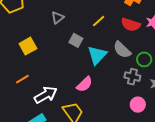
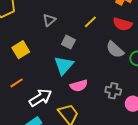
cyan triangle: (97, 55) -> (64, 65), moved
gray cross: (132, 77) -> (113, 91), moved
pink semicircle: (84, 84) -> (79, 86), turned 30

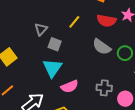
gray triangle: (49, 20) -> (41, 29), moved

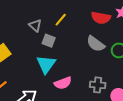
yellow line: (74, 22) -> (61, 20), moved
gray triangle: (41, 29) -> (35, 25), turned -32

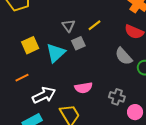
gray square: (49, 41) -> (78, 43), turned 32
cyan triangle: (46, 64) -> (56, 53), moved

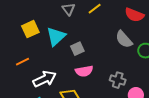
gray square: (78, 43) -> (77, 49), moved

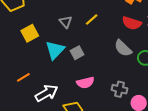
yellow square: (30, 29) -> (30, 33), moved
gray square: (77, 49) -> (77, 53), moved

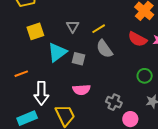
gray semicircle: (123, 48) -> (104, 49), moved
gray square: (77, 53) -> (78, 59), turned 32
white arrow: (47, 93) -> (41, 93), turned 110

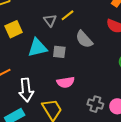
yellow line: (99, 29) -> (67, 15), moved
cyan triangle: (57, 52) -> (38, 48), turned 30
gray cross: (114, 102) -> (95, 104), moved

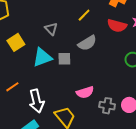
yellow line: (67, 15) -> (84, 15), moved
gray semicircle: (84, 39) -> (87, 43), turned -72
pink semicircle: (66, 82) -> (85, 92), moved

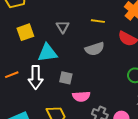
yellow line: (84, 15) -> (98, 21), turned 40
gray square: (64, 59) -> (66, 78), moved
white arrow: (37, 101) -> (36, 77), moved

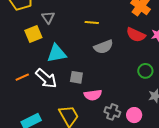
yellow line: (98, 21) -> (92, 23), moved
gray triangle: (63, 27) -> (48, 17), moved
white arrow: (36, 77) -> (46, 78), turned -45

